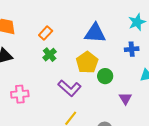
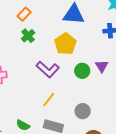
green circle: (105, 76) -> (82, 71), moved
purple triangle: (125, 98) -> (102, 66), moved

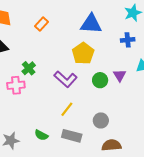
green cross: (28, 36) -> (29, 68), moved

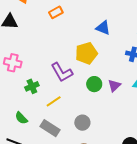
blue triangle: (91, 24) -> (103, 28), size x0.7
green cross: (29, 68) -> (32, 86), moved

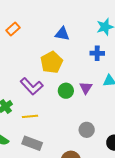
yellow line: (54, 101) -> (30, 116), turned 42
gray circle: (82, 123) -> (87, 130), moved

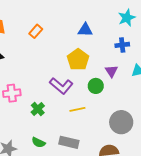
purple triangle: (86, 88) -> (111, 71), moved
yellow line: (30, 116) -> (77, 109), moved
gray circle: (87, 130) -> (121, 122), size x1.5

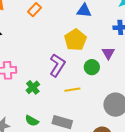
purple L-shape: (61, 86) -> (57, 65), turned -100

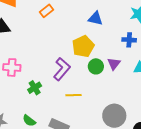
green circle: (92, 67) -> (96, 66), moved

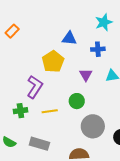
blue triangle: (95, 18) -> (69, 38), moved
green circle: (96, 66) -> (77, 101), moved
green cross: (35, 88) -> (20, 111), moved, turned 32

